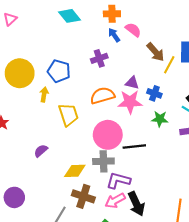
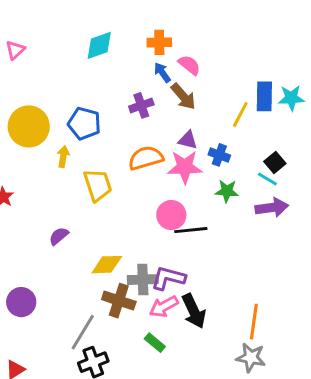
cyan diamond: (70, 16) -> (99, 45), turned -70
brown arrow: (155, 52) -> (183, 96), moved
pink circle: (108, 135) -> (171, 215), moved, size x0.7
gray cross: (103, 161) -> (143, 280), moved

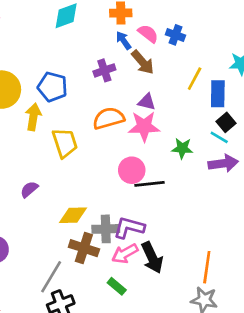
blue rectangle: (264, 96) -> (218, 94), moved
blue cross: (219, 155) -> (175, 35), moved
yellow arrow: (63, 156) -> (33, 117), size x1.4

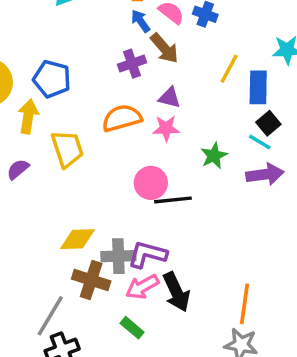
purple cross: (104, 70) -> (132, 64), moved
pink star: (144, 126) -> (166, 128), size x0.7
green star: (182, 148) -> (214, 156), turned -30
purple semicircle: (29, 189) -> (18, 169), moved

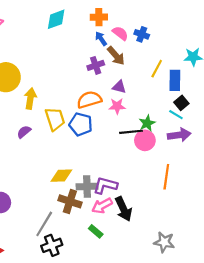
blue pentagon: (52, 79) -> (81, 124), moved
pink circle: (151, 183) -> (145, 140), moved
black line: (173, 200) -> (131, 132), moved
orange line: (244, 304) -> (166, 177), moved

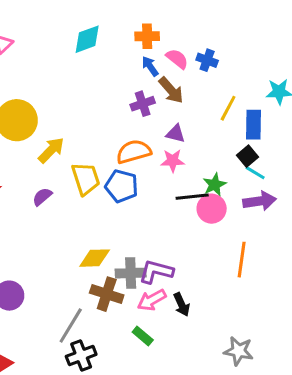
yellow arrow: (30, 99) -> (51, 150), turned 36
black square: (181, 103) -> (248, 156), moved
black arrow: (123, 209) -> (182, 305), size x0.7

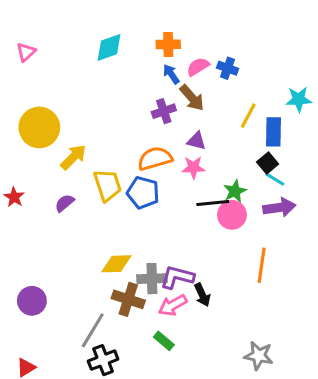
pink semicircle: (177, 59) -> (198, 67), turned -70
black arrow: (182, 305) -> (202, 295), moved

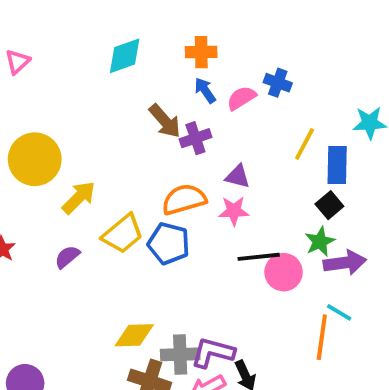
pink semicircle: (198, 67) -> (241, 98), moved
brown arrow: (192, 98) -> (165, 121), moved
cyan line: (275, 179) -> (339, 312), moved
yellow trapezoid: (107, 185) -> (123, 234), turned 68
green star: (235, 191) -> (320, 242), moved

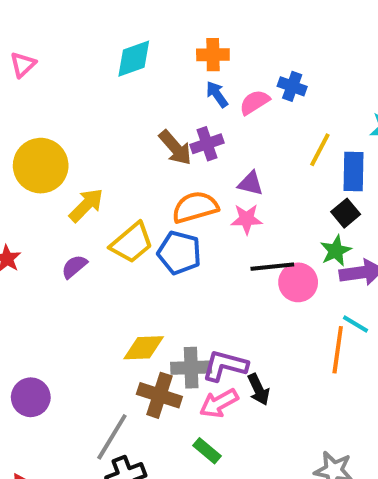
brown arrow: (165, 121) -> (175, 148), moved

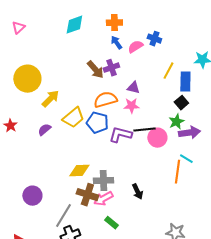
purple L-shape: (225, 366) -> (120, 135), moved
purple circle: (31, 397) -> (32, 196), moved
pink arrow: (219, 403) -> (103, 199), moved

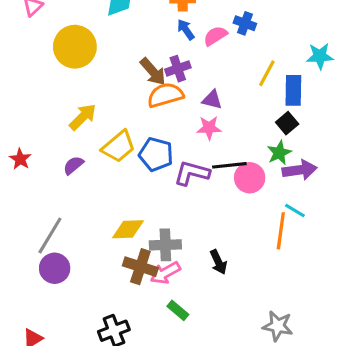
yellow circle: (27, 79) -> (75, 47), moved
orange semicircle: (105, 100) -> (165, 95), moved
gray line: (63, 216) -> (50, 235), moved

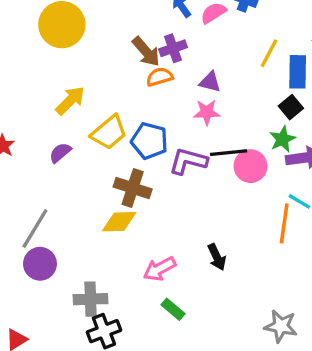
orange semicircle: (165, 95) -> (160, 77), size x0.7
gray cross: (165, 245) -> (90, 299), moved
brown cross: (140, 267) -> (133, 188), moved

